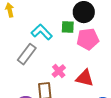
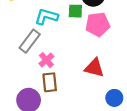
cyan L-shape: (42, 32) -> (46, 17), turned -30
pink cross: (59, 71) -> (46, 60), moved

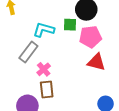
red triangle: (94, 68) -> (96, 62), moved

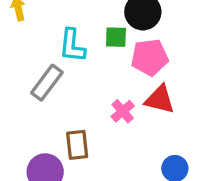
cyan L-shape: (44, 30) -> (72, 46), turned -100
pink cross: (44, 69) -> (123, 111), moved

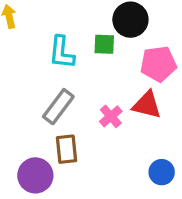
pink pentagon: (150, 57) -> (158, 64), moved
gray rectangle: (47, 83) -> (58, 107), moved

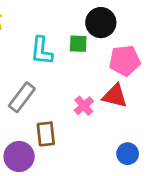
gray rectangle: (58, 107) -> (22, 97), moved

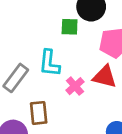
cyan L-shape: (42, 51) -> (49, 63), moved

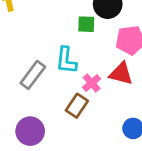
brown rectangle: (39, 113) -> (77, 106), moved, turned 40

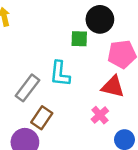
pink cross: (92, 83) -> (100, 115), moved
brown rectangle: (77, 106) -> (42, 118), moved

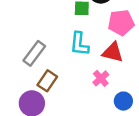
cyan L-shape: (60, 74) -> (79, 44), moved

